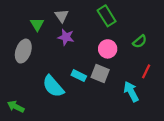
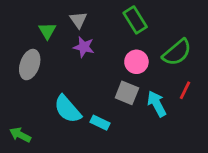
green semicircle: (140, 41) -> (177, 52), size x1.6
cyan rectangle: (79, 76) -> (100, 123), moved
cyan arrow: (131, 92) -> (157, 104), moved

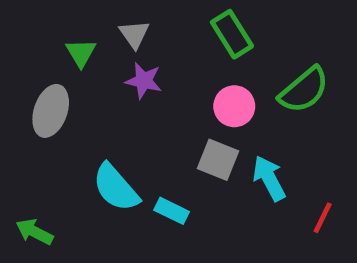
red line: (185, 90) -> (323, 218), moved

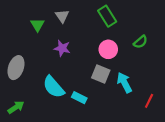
purple star: (144, 81) -> (62, 48), moved
green semicircle: (304, 90) -> (140, 42), size x0.6
gray ellipse: (51, 111) -> (16, 68), moved
green arrow: (34, 232) -> (16, 107), turned 119

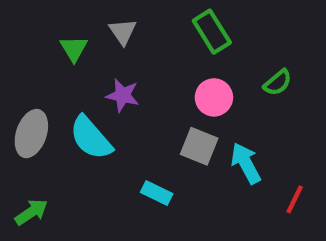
cyan semicircle: (54, 87) -> (91, 138), moved

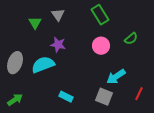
cyan semicircle: (91, 138) -> (43, 65), turned 110
gray square: (199, 146) -> (104, 97), moved
cyan arrow: (246, 163) -> (116, 77), turned -96
cyan rectangle: (157, 193) -> (66, 97), moved

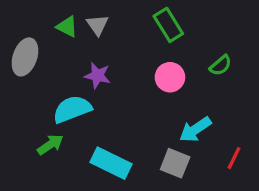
green triangle: (35, 23) -> (67, 27), moved, turned -32
gray ellipse: (15, 63) -> (25, 57), moved
cyan rectangle: (66, 97) -> (111, 163), size x1.6
green arrow: (15, 100) -> (50, 145), moved

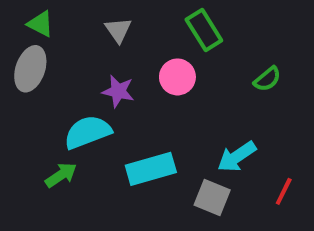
green triangle: (67, 27) -> (41, 24), moved
pink circle: (170, 77) -> (177, 77), moved
cyan rectangle: (111, 163) -> (151, 169), moved, turned -42

